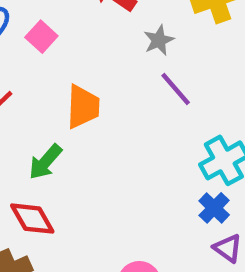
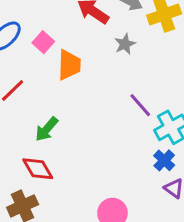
purple line: (176, 89) -> (140, 105), moved
orange trapezoid: (83, 107) -> (69, 65), moved

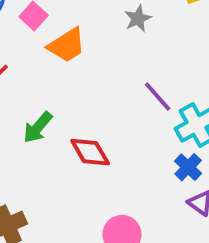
orange trapezoid: (69, 65) -> (67, 45), turned 56
red diamond: (38, 169) -> (90, 152), moved

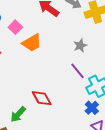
gray star: (138, 19) -> (80, 46), moved
green arrow: (38, 127) -> (18, 114), moved

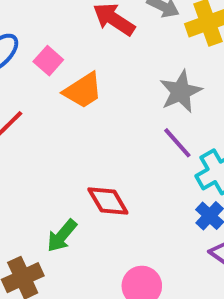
gray star: (80, 46) -> (181, 92), size x1.5

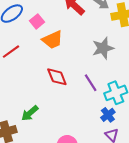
purple line: (177, 143) -> (91, 83), moved
red diamond: (108, 201) -> (57, 77), moved

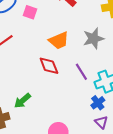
pink square: (37, 21) -> (30, 12), turned -32
orange trapezoid: (52, 40) -> (59, 41), moved

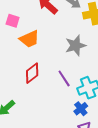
orange trapezoid: (59, 41) -> (29, 39), moved
red diamond: (49, 66) -> (32, 73), turned 75

